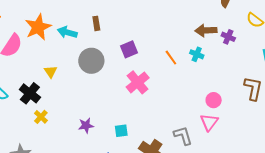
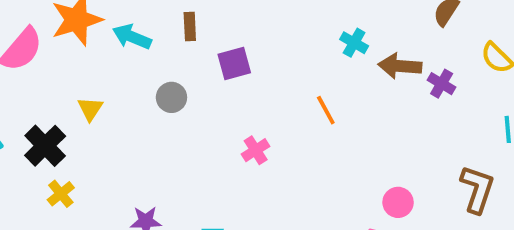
purple square: (129, 49) -> (234, 64), moved
cyan cross: (197, 54) -> (354, 43), moved
gray circle: (91, 61) -> (171, 97), size x0.6
pink cross: (138, 82) -> (256, 150), size x0.6

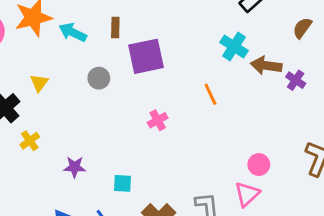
cyan cross: (354, 43) -> (234, 47), size x1.4
purple square: (234, 64) -> (146, 56), size x1.5
yellow cross: (61, 194) -> (30, 141), moved

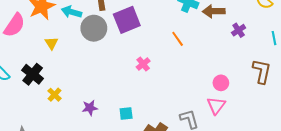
gray circle: (99, 78) -> (94, 28), moved, size x1.6
purple cross: (296, 80) -> (239, 30), moved, turned 32
yellow triangle: (39, 83) -> (52, 43), moved

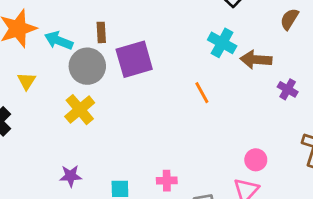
purple cross: (239, 30) -> (288, 89), turned -32
pink cross: (143, 64) -> (167, 181), moved, turned 32
yellow cross: (54, 95) -> (80, 110), moved, size x1.5

